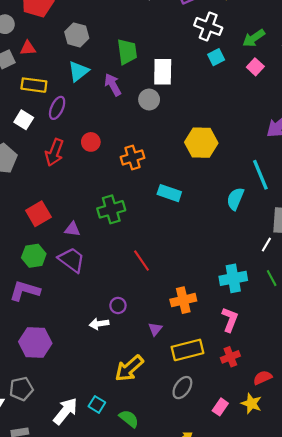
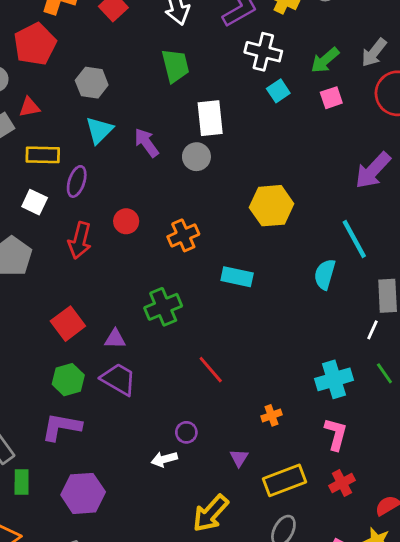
green trapezoid: (127, 52) -> (175, 66), moved
pink square: (255, 67) -> (331, 98), turned 35
orange cross: (183, 300) -> (272, 415), size x0.6

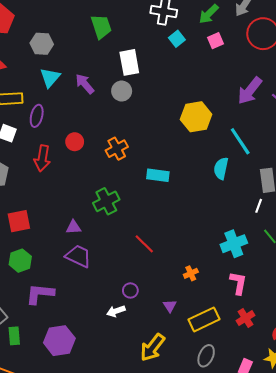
yellow hexagon: (272, 206) -> (196, 117), moved
red square: (68, 324) -> (19, 221), moved, turned 30
green hexagon: (68, 380) -> (20, 261), moved

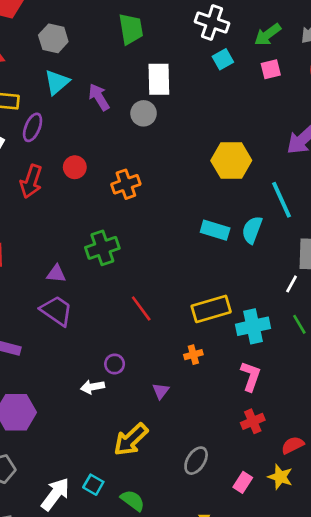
cyan rectangle: (158, 175) -> (215, 230), moved
yellow rectangle: (204, 319) -> (211, 309), moved

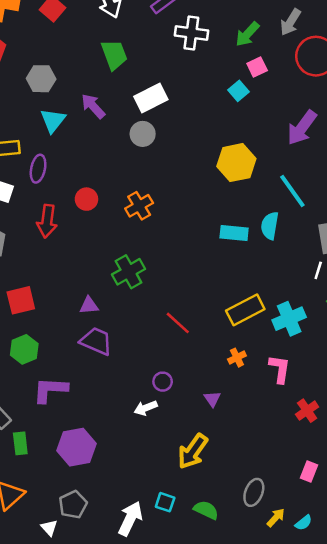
cyan square: (223, 59) -> (239, 91), moved
white rectangle: (159, 79) -> (151, 98), turned 76
purple arrow: (99, 97) -> (93, 106), moved
pink L-shape: (251, 376) -> (280, 369), moved
gray ellipse: (196, 461) -> (254, 492), moved

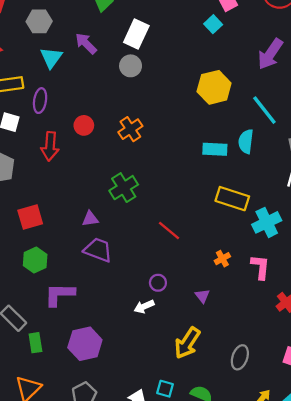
white rectangle: (151, 98) -> (136, 34), turned -36
yellow rectangle: (245, 310) -> (232, 199), moved, turned 48
gray ellipse: (254, 492) -> (240, 357), moved

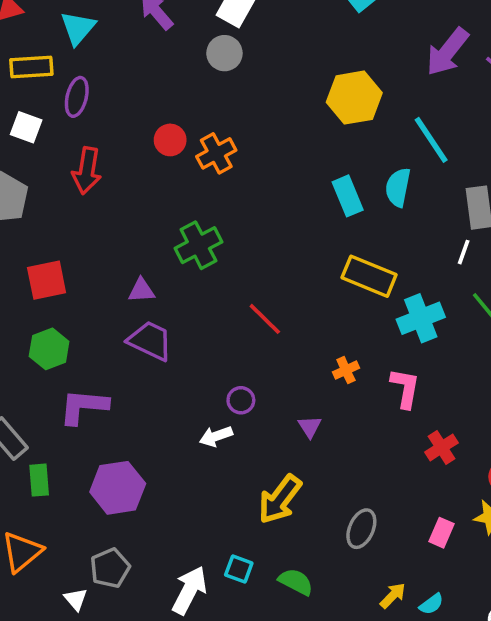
cyan triangle: (51, 58) -> (78, 28), moved
red circle: (84, 125) -> (170, 140), moved
cyan rectangle: (215, 149) -> (348, 196), turned 60

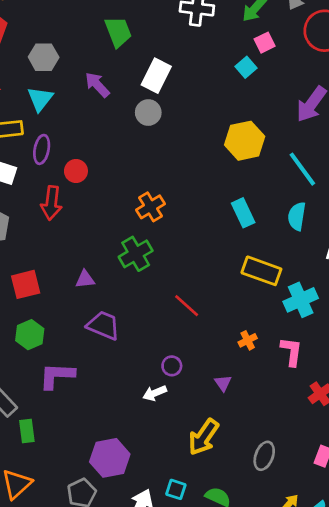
red circle: (170, 140) -> (76, 171), moved
orange cross: (216, 153) -> (151, 207), moved
cyan semicircle: (398, 187) -> (297, 216), moved
purple triangle: (141, 290) -> (85, 279), moved
purple hexagon: (118, 488) -> (110, 458), moved

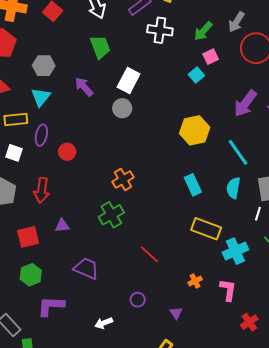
red arrow: (51, 203) -> (42, 190), moved
purple triangle: (85, 279) -> (62, 226), moved
white arrow: (155, 393) -> (104, 323), moved

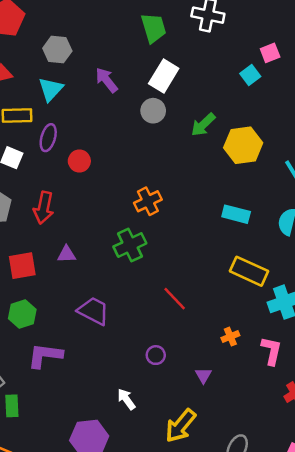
green arrow: (203, 31) -> (203, 125), moved
green trapezoid: (100, 47) -> (154, 28), moved
cyan rectangle: (193, 185) -> (236, 214), turned -55
white arrow: (104, 323) -> (126, 399), moved, turned 72

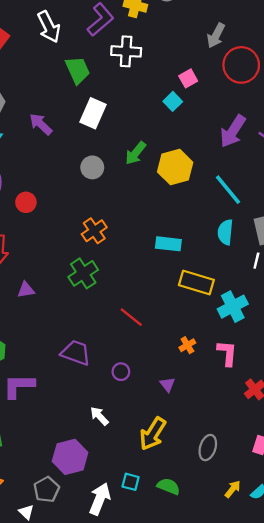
gray circle: (153, 111) -> (92, 167), moved
cyan rectangle: (236, 214) -> (168, 244), moved
purple trapezoid: (93, 311) -> (76, 353), moved

